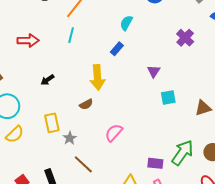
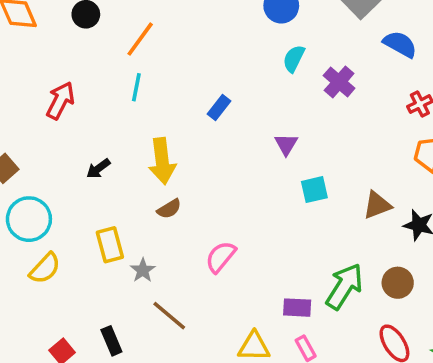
cyan semicircle: (126, 23) -> (294, 59), moved
red arrow: (28, 41) -> (60, 101), turned -60
yellow arrow: (98, 77) -> (162, 161), moved

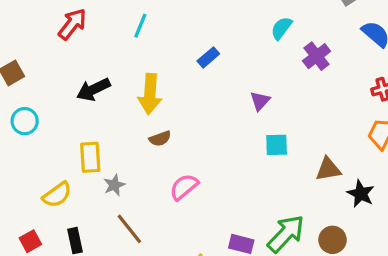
black arrow: (98, 169) -> (93, 89), size x1.5
brown semicircle: (169, 209) -> (160, 139), moved
cyan circle: (29, 219) -> (25, 121), size x0.7
yellow semicircle: (45, 268) -> (57, 195), moved

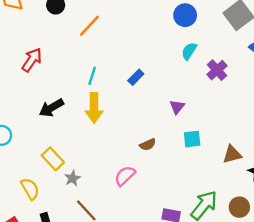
cyan line: (140, 26) -> (92, 76), moved
brown semicircle: (160, 139) -> (148, 145), moved
yellow rectangle: (90, 157) -> (53, 159), turned -35
yellow semicircle: (57, 195) -> (30, 189), turned -80

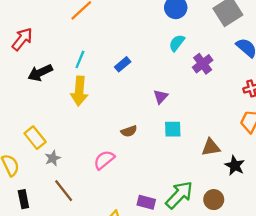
black arrow: (51, 108) -> (40, 73), moved

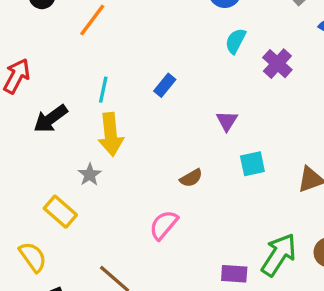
gray star: (53, 158) -> (90, 175), moved

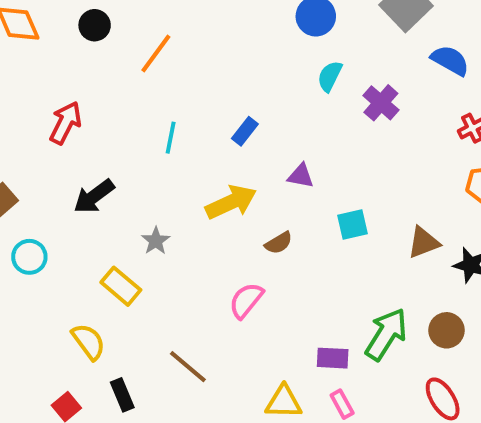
black arrow: (51, 119) -> (94, 196), moved
purple triangle: (227, 121) -> (301, 176), moved, turned -50
yellow arrow: (111, 134) -> (231, 202), moved, turned -108

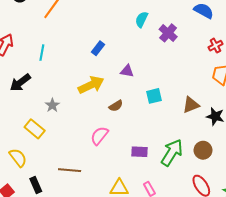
cyan line: (171, 138) -> (42, 53), moved
purple rectangle: (333, 358) -> (140, 152), moved
brown line: (188, 367) -> (70, 170), turned -35

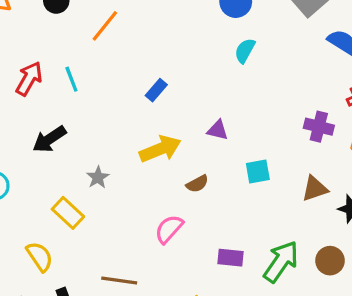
purple cross: (168, 33) -> (319, 127), moved, turned -30
blue rectangle: (98, 48) -> (156, 90), moved
cyan line: (42, 53) -> (71, 79), moved, turned -35

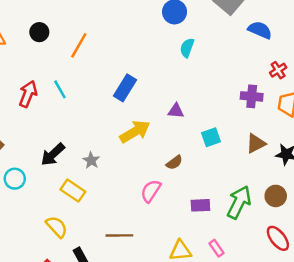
blue rectangle: (156, 90) -> (125, 88), size x1.5
black arrow: (49, 139) -> (53, 154), moved
brown semicircle: (197, 184) -> (174, 162), moved

